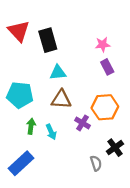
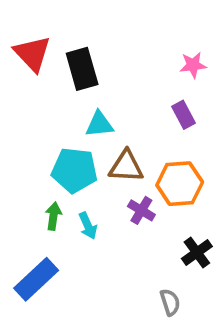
pink star: (103, 45) -> (193, 65), moved
cyan pentagon: (20, 95) -> (74, 170), moved
brown triangle: (61, 99) -> (126, 166), moved
gray semicircle: (96, 163) -> (170, 302), moved

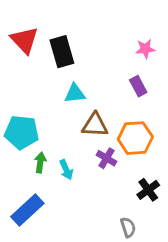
cyan pentagon: (74, 170) -> (22, 132), moved

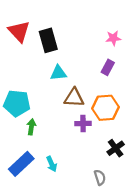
purple rectangle: (138, 86) -> (108, 67), turned 56
purple cross: (106, 158) -> (83, 124), turned -32
cyan arrow: (66, 170) -> (52, 164), moved

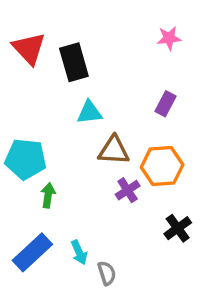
pink star: (113, 38) -> (169, 38), moved
purple cross: (83, 124) -> (128, 190), turned -32
gray semicircle: (100, 177) -> (107, 273), moved

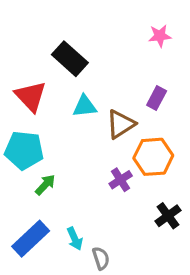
red triangle: (29, 48) -> (31, 96), moved
black rectangle: (74, 62) -> (70, 59), turned -32
brown triangle: (114, 150) -> (121, 124), moved, turned -36
green arrow: (48, 195) -> (45, 185), turned 35

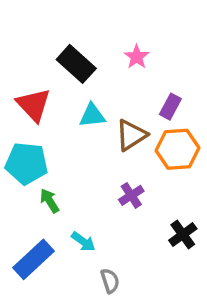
pink star: (160, 36) -> (137, 57), moved, turned -30
orange hexagon: (153, 157) -> (177, 149), moved
green arrow: (45, 185) -> (50, 201), turned -75
cyan arrow: (75, 239) -> (83, 242), moved, turned -30

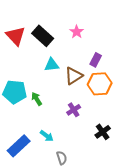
red triangle: (34, 105) -> (16, 36), moved
green arrow: (50, 201) -> (37, 99), moved

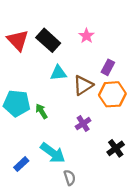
cyan arrow: (47, 136) -> (53, 153), size x1.6
blue rectangle: (19, 146) -> (21, 164), size x0.6

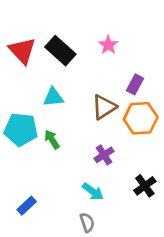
cyan triangle: (58, 73) -> (53, 97), moved
cyan arrow: (53, 153) -> (93, 192), moved, size x0.7

